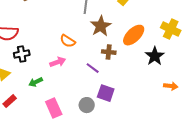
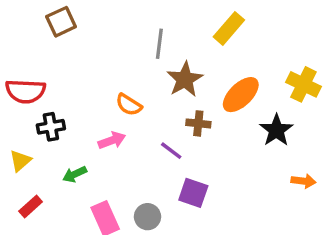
gray circle: (87, 105) -> (148, 217), moved

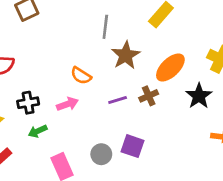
brown cross: (198, 123) -> (149, 96), moved, turned -30
black cross: (51, 127) -> (28, 103), moved
purple line: (171, 151) -> (118, 100), moved, turned -54
gray circle: (148, 217) -> (101, 154), moved

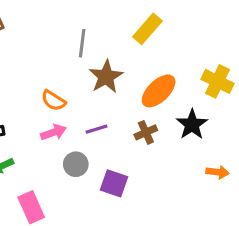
brown cross: (149, 96) -> (146, 132), moved
pink arrow: (67, 104) -> (53, 132), moved
gray circle: (101, 154) -> (76, 164), moved

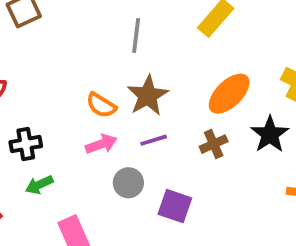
brown star: (106, 77) -> (148, 96), moved

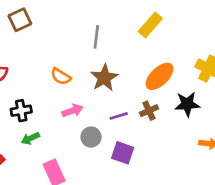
orange semicircle: (101, 105) -> (61, 76), moved
black star: (270, 134) -> (187, 104), turned 30
purple line: (154, 140) -> (119, 116), moved

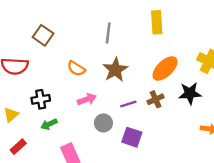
brown square: (20, 20) -> (43, 35), moved, turned -30
yellow rectangle: (150, 25) -> (157, 22), turned -45

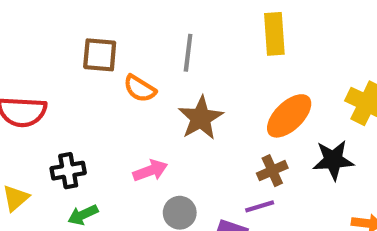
brown square: (43, 35) -> (100, 55), moved, turned -30
orange semicircle: (76, 68) -> (140, 89), moved
purple line: (128, 104) -> (260, 206), moved

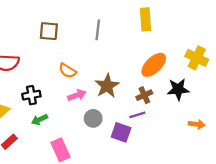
orange semicircle: (140, 89) -> (68, 71), moved
brown star: (201, 118) -> (107, 86), moved

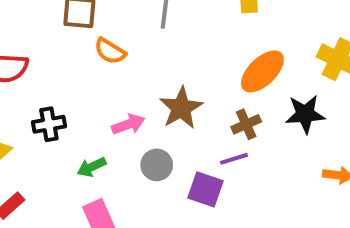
orange semicircle: (68, 71) -> (110, 51), moved
green arrow: (40, 120) -> (92, 167), moved

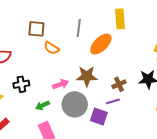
orange ellipse: (262, 71) -> (101, 44), moved
brown star: (181, 108) -> (87, 76), turned 30
gray circle: (157, 165) -> (75, 104), size x1.6

